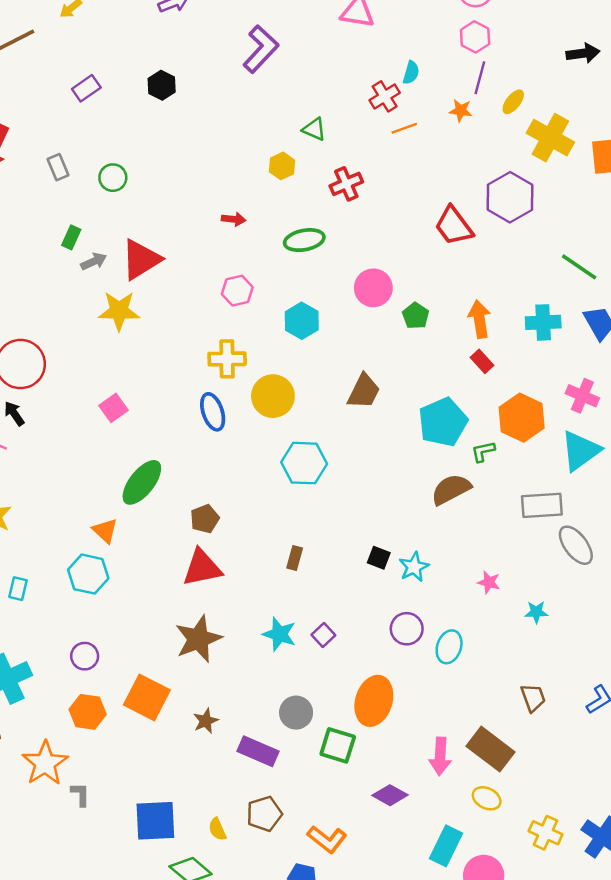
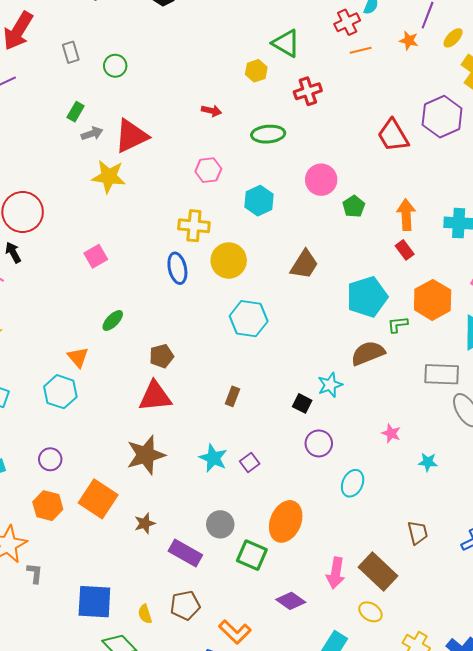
green triangle: (314, 129) -> (286, 43), size x1.4
green ellipse: (142, 482) -> (113, 320), size x0.6
cyan star: (414, 567) -> (330, 385), moved
purple circle: (407, 629) -> (319, 443), moved

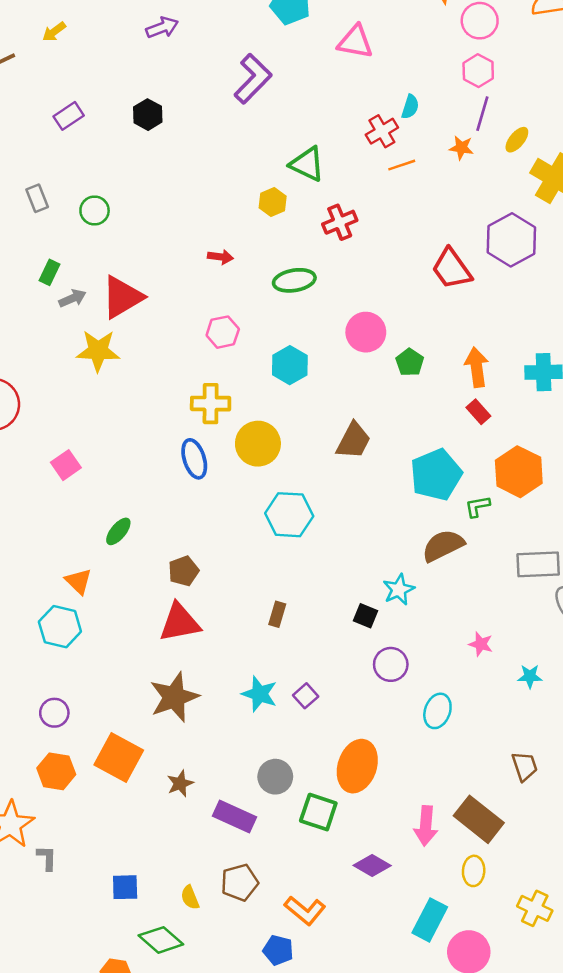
pink square: (96, 256) -> (66, 465), moved
blue square: (94, 602) -> (125, 887), size x0.6
yellow ellipse: (370, 612) -> (474, 871), turned 65

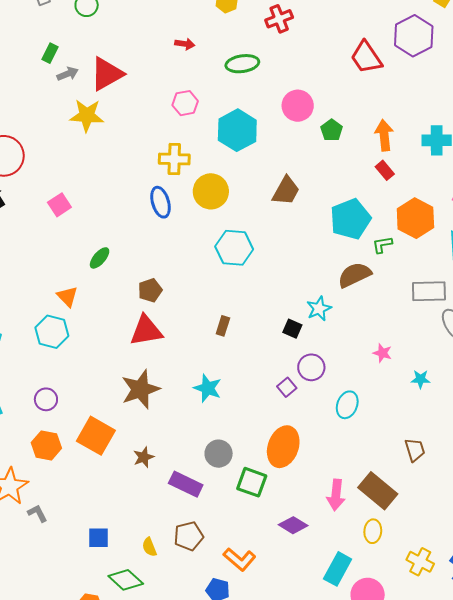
cyan hexagon: (290, 365) -> (237, 130), size x1.4
purple square: (306, 696) -> (287, 387), moved
gray L-shape: (47, 858) -> (37, 513), turned -30

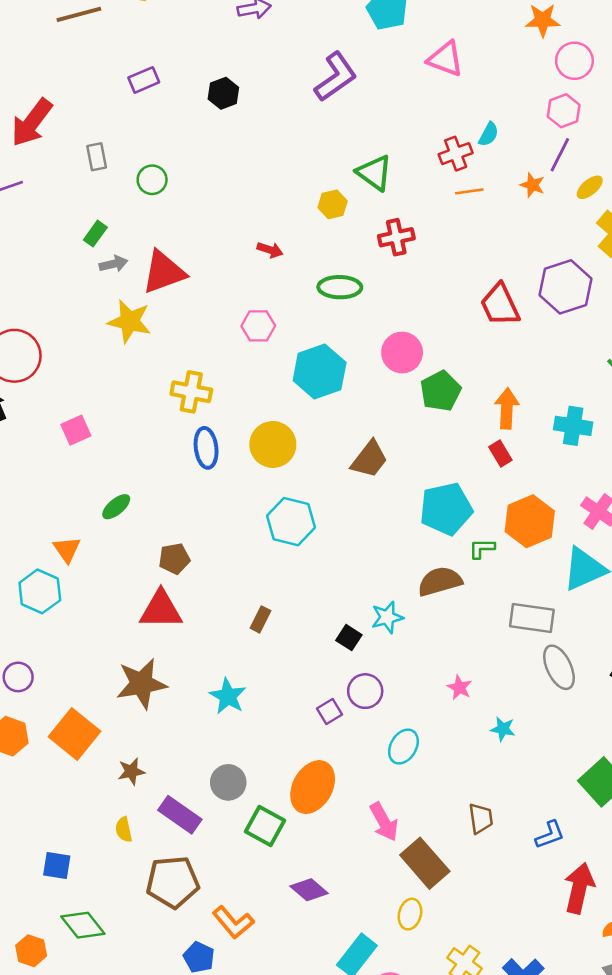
green pentagon: (332, 130) -> (440, 391), size x1.4
yellow cross: (174, 159) -> (191, 392), moved
pink arrow: (336, 495) -> (384, 822), moved, turned -44
brown pentagon: (189, 536) -> (173, 882), size x1.4
yellow semicircle: (149, 547) -> (124, 830), moved

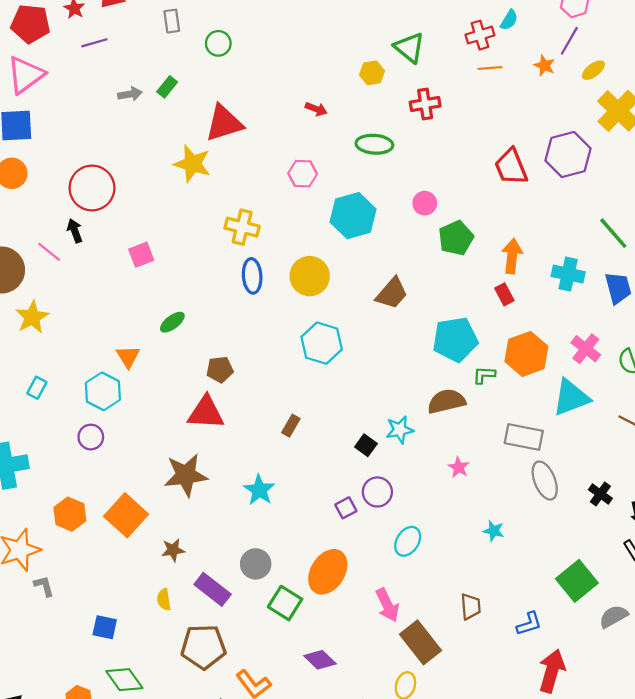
gray arrow: (114, 264) -> (130, 94), moved
pink circle: (402, 353) -> (425, 203), size x0.7
purple circle: (18, 677) -> (91, 437), moved
pink star: (459, 687) -> (459, 467), moved

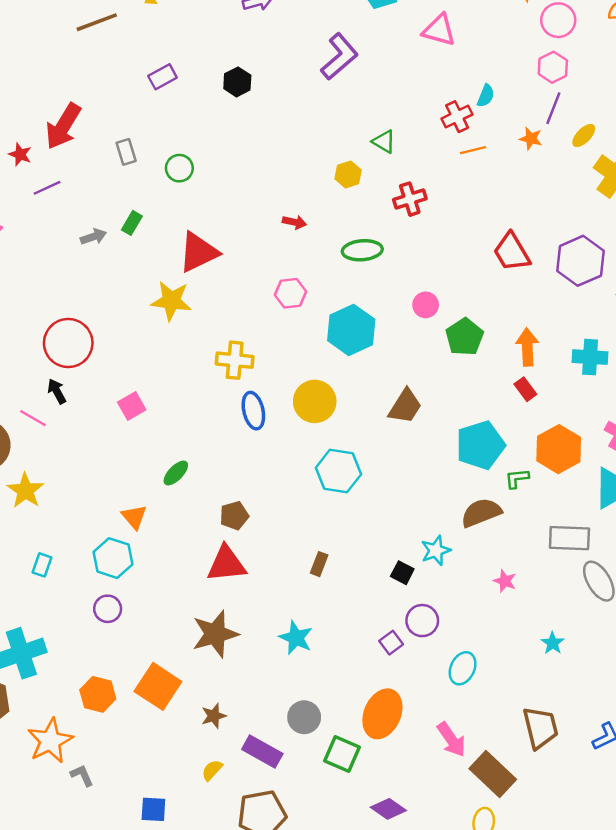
green triangle: (409, 48) -> (384, 142), size x0.7
purple hexagon: (568, 155) -> (580, 261), moved
cyan star: (494, 531) -> (553, 643), turned 30
yellow semicircle: (164, 599) -> (212, 770), turned 60
brown trapezoid: (471, 607) -> (540, 728), size x1.5

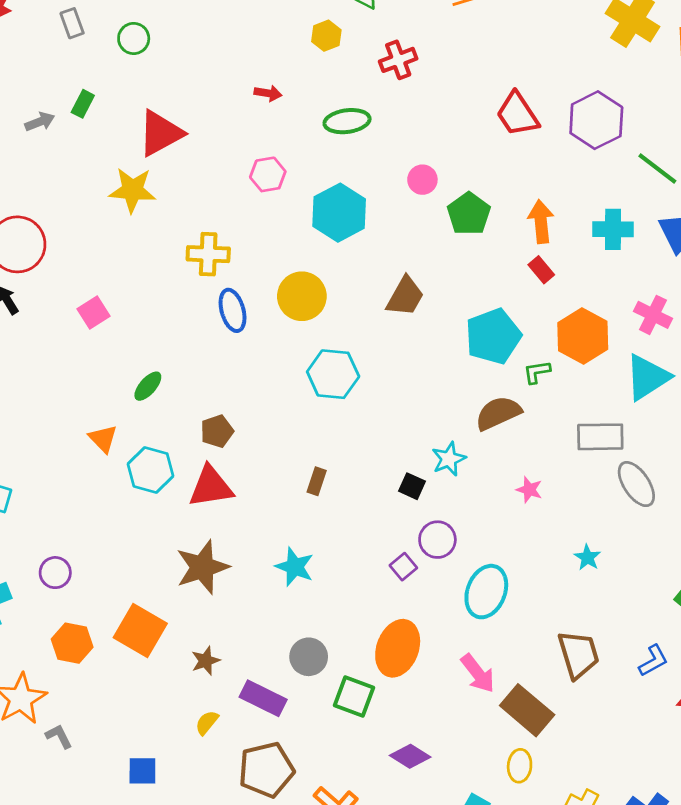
cyan hexagon: (113, 558) -> (151, 470), moved
purple circle: (108, 609) -> (55, 573), moved
cyan ellipse: (463, 668) -> (486, 592), size x1.4

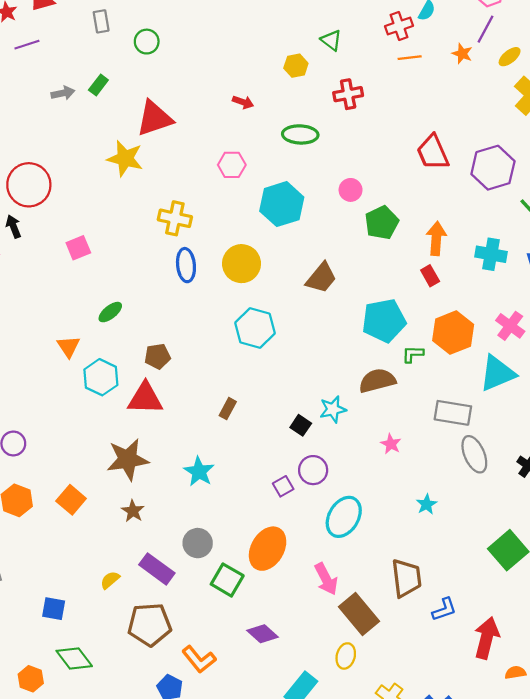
orange square: (140, 630) -> (71, 500), size x0.7
brown star: (206, 661) -> (133, 511), moved, turned -30
blue L-shape: (653, 661) -> (444, 609), moved

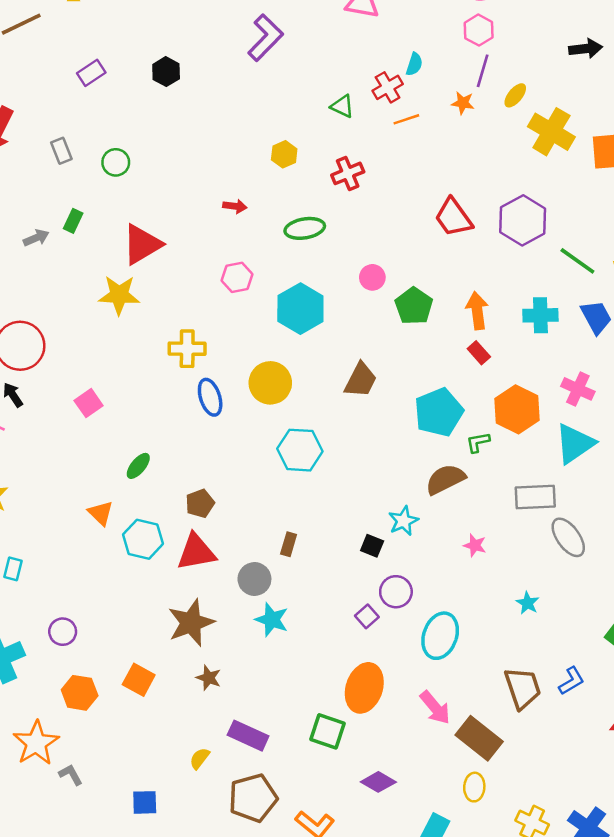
green triangle: (331, 40) -> (342, 106), moved
gray circle: (198, 543) -> (254, 579), moved
blue L-shape: (444, 609) -> (571, 681), moved

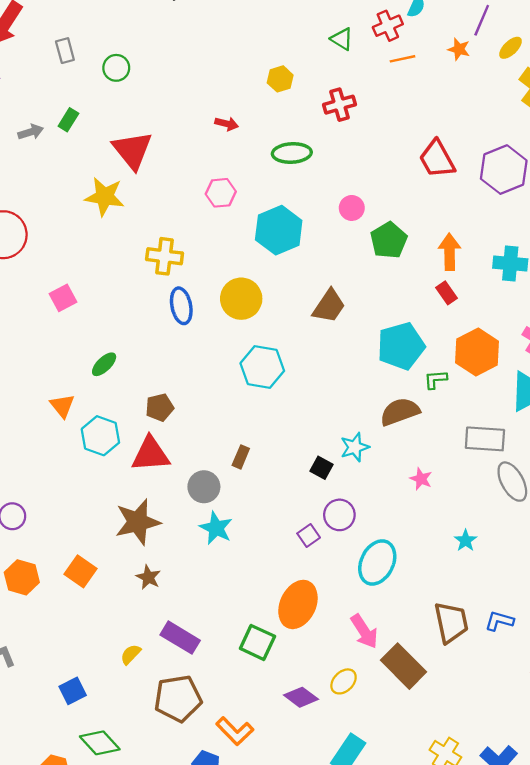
red triangle: (142, 244) -> (132, 150), turned -45
blue L-shape: (571, 681) -> (499, 621), turned -140
yellow ellipse: (474, 787) -> (344, 681), moved, turned 36
blue square: (145, 802) -> (73, 691), turned -32

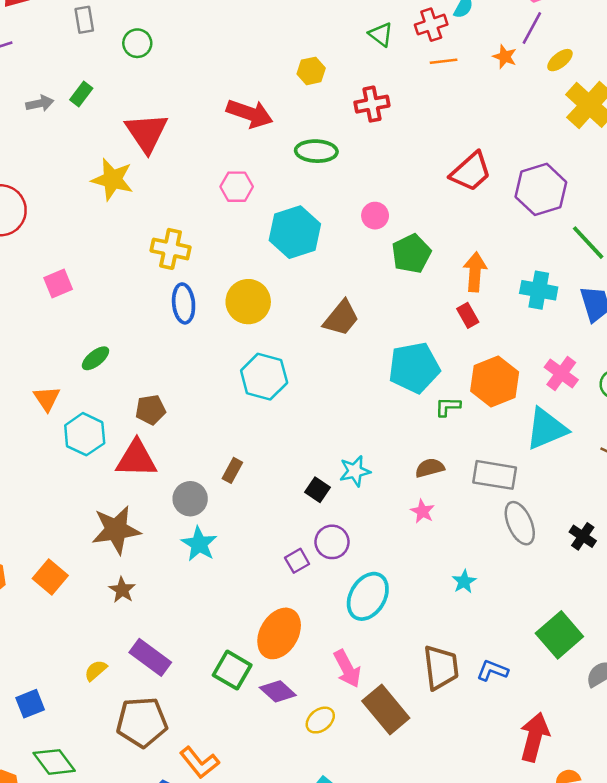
red arrow: (227, 124) -> (250, 114), size x1.8
red trapezoid: (437, 159) -> (471, 172), turned -108
brown semicircle: (400, 412) -> (430, 468), moved, size x0.7
purple diamond: (301, 697) -> (278, 691), moved

